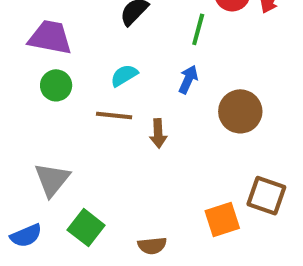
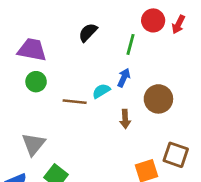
cyan semicircle: (124, 75) -> (101, 91), moved
brown arrow: (158, 133) -> (125, 119), moved

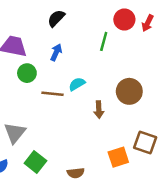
black semicircle: (88, 32) -> (56, 18), moved
blue arrow: (124, 78) -> (56, 52), moved
green circle: (36, 82) -> (27, 73), moved

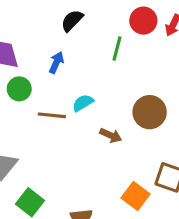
black semicircle: (56, 18) -> (72, 21), moved
brown arrow: (99, 110) -> (111, 135), turned -63
orange square: (118, 157) -> (136, 196), turned -35

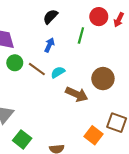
blue arrow: (56, 62) -> (49, 45), moved
brown line: (52, 115) -> (37, 69), moved, turned 30
brown arrow: (111, 135) -> (77, 94), size x1.5

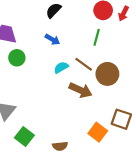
green line: (81, 35) -> (97, 37), moved
blue arrow: (49, 45) -> (52, 39), turned 96
brown line: (37, 69) -> (84, 64), moved

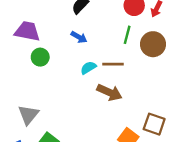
brown line: (84, 64) -> (113, 64), turned -36
brown circle: (107, 74) -> (153, 44), moved

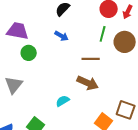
cyan semicircle: (88, 68) -> (63, 101), moved
gray triangle: (28, 115) -> (14, 85), moved

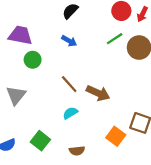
green line: (103, 34) -> (115, 39), turned 42
brown line: (91, 59) -> (69, 84), moved, turned 48

